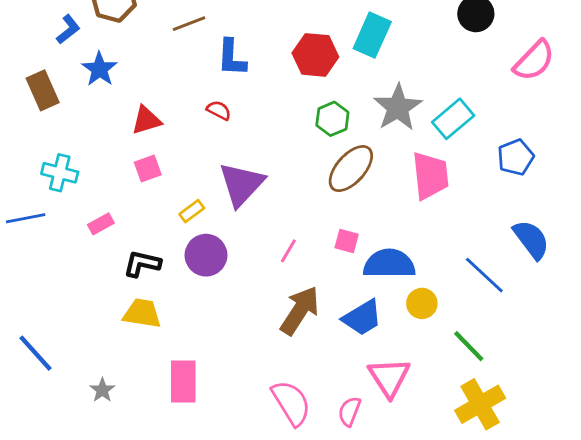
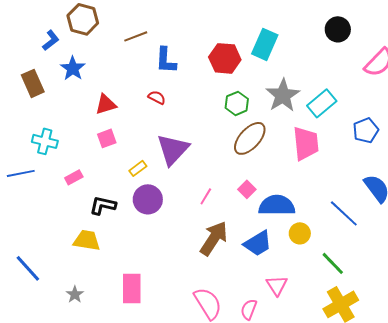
pink square: (347, 241) -> (247, 189), turned 30
yellow trapezoid: (142, 313) -> (87, 240), moved
pink triangle: (389, 377) -> (277, 285), size x0.7

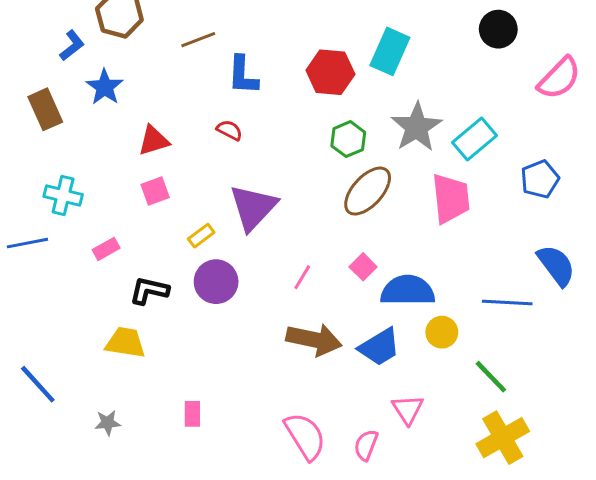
blue line: (344, 213) -> (507, 302), turned -40
brown arrow: (214, 238) -> (314, 340), turned 69
pink rectangle: (132, 288) -> (192, 414), size x0.6
gray star: (75, 294) -> (108, 423), turned 30

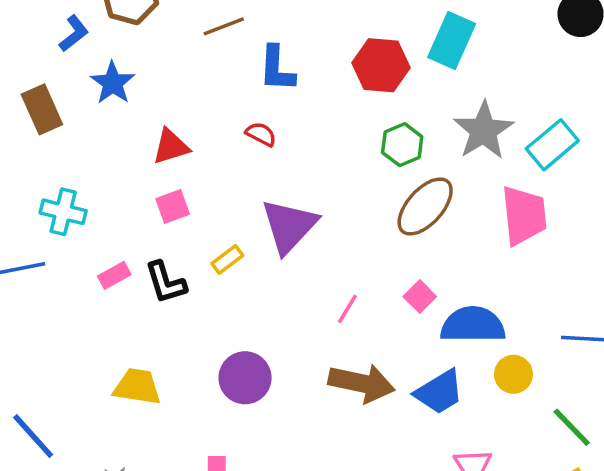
purple circle: (216, 282) -> (245, 378), moved
black L-shape: (149, 291) -> (166, 282), moved, turned -120

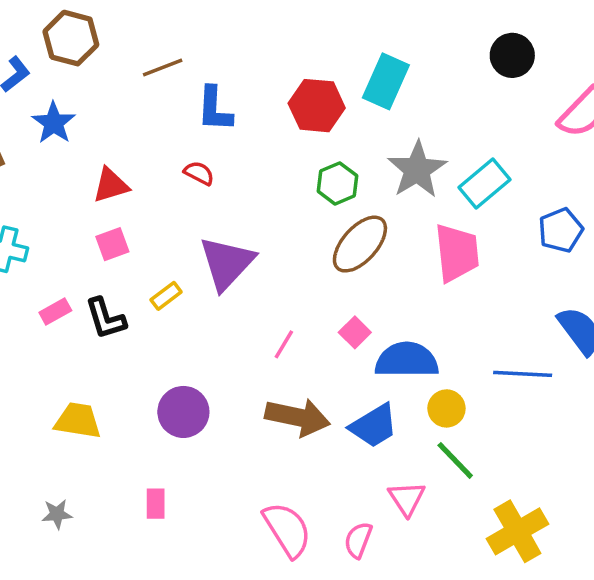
green line: (572, 427) -> (455, 460), moved

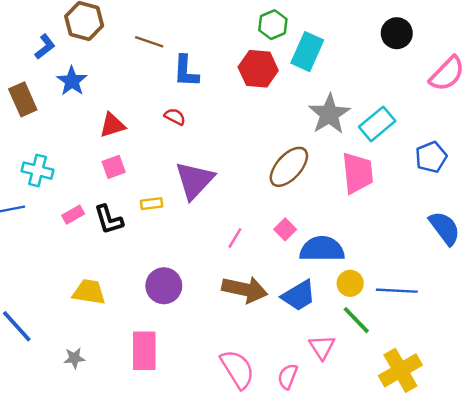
brown line: (163, 68) -> (149, 42), turned 40
green hexagon: (337, 183) -> (273, 25), moved
yellow rectangle: (166, 296) -> (152, 204), turned 30
blue line: (523, 374) -> (397, 291), moved
pink rectangle: (156, 504) -> (144, 351), size x1.8

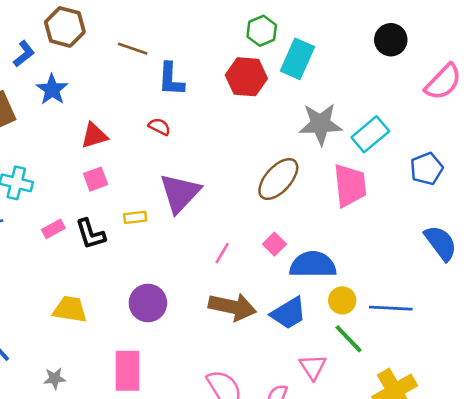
gray star: (329, 114) -> (320, 124), turned 30

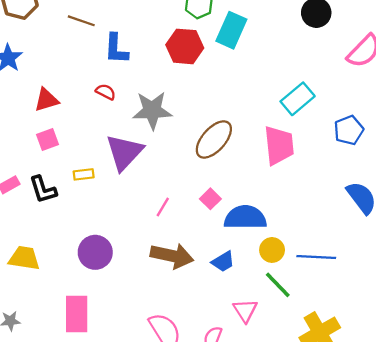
gray star: (320, 124) -> (152, 110), moved
blue trapezoid: (289, 313) -> (223, 262), size x0.7

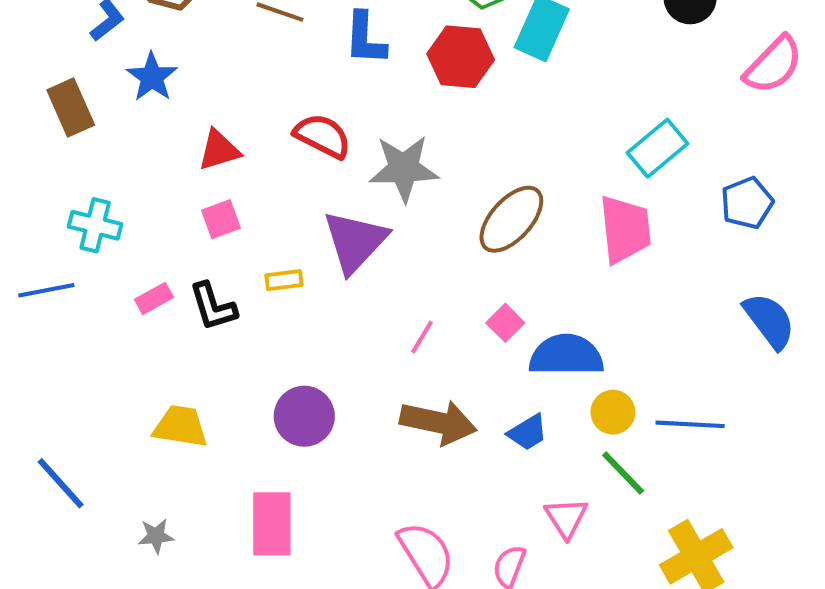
blue L-shape: (116, 49) -> (365, 38), moved
red semicircle: (106, 92) -> (323, 136), size x1.6

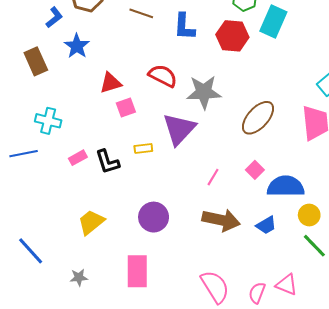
pink square: (221, 219) -> (126, 107), moved
yellow trapezoid: (180, 426) -> (91, 222), turned -48
pink triangle: (566, 518) -> (287, 285), moved, turned -35

